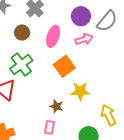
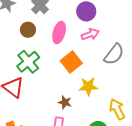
gray semicircle: (107, 21) -> (114, 54), moved

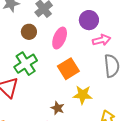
pink arrow: (90, 34) -> (102, 40), moved
gray semicircle: (114, 54) -> (112, 66), turned -50

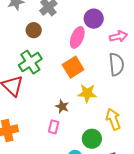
pink ellipse: (60, 38) -> (77, 37), moved
pink arrow: (102, 40) -> (118, 36), moved

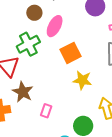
pink ellipse: (77, 37) -> (55, 26), moved
brown star: (62, 106) -> (23, 92), moved, size x1.5

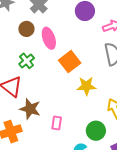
pink ellipse: (55, 26) -> (49, 38), turned -35
green cross: (28, 44) -> (27, 61), size x0.7

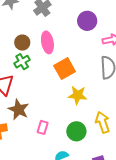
brown circle: (26, 29) -> (22, 43), moved
green circle: (96, 131) -> (76, 131), moved

